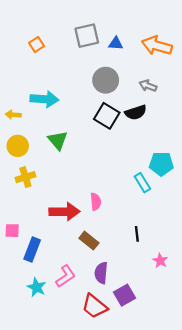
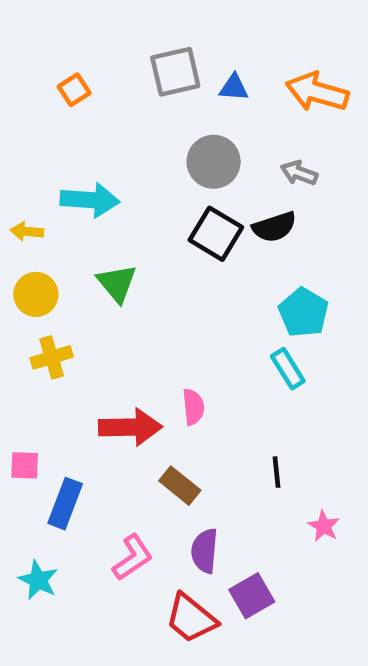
cyan pentagon: (161, 164) -> (304, 312), moved, turned 30
cyan star: (37, 287) -> (38, 580), moved

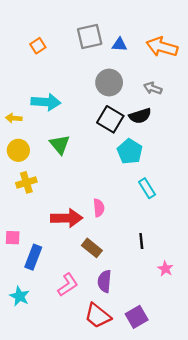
cyan pentagon: (304, 312) -> (130, 151), moved
purple square: (252, 596) -> (137, 317), moved

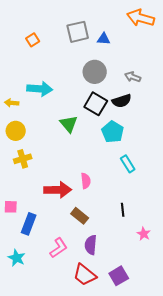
orange arrow: (162, 47) -> (141, 18), moved
green triangle: (60, 145) -> (69, 124), moved

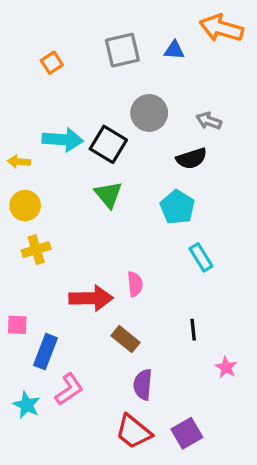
blue triangle: (104, 39) -> (174, 50), moved
black square: (96, 104) -> (108, 144), moved
pink L-shape: (59, 248) -> (69, 389), moved

